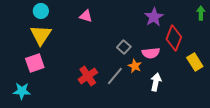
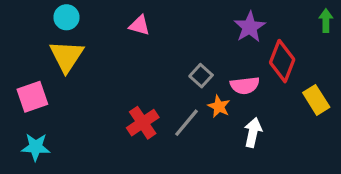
pink square: (35, 63) -> (32, 97), moved

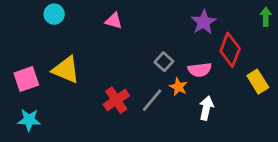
yellow triangle: (66, 56) -> (66, 70), moved, turned -40

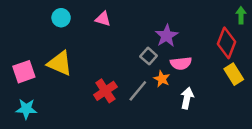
cyan circle: (54, 14) -> (61, 18), moved
purple star: (204, 22) -> (167, 36), moved
red diamond: (230, 50) -> (227, 43), moved

